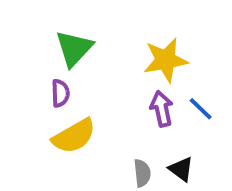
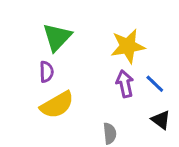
black triangle: (181, 169) -> (161, 120), moved

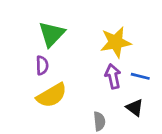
blue line: (155, 84) -> (140, 76), turned -30
black triangle: (161, 120) -> (135, 108), moved

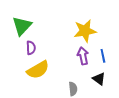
green triangle: (52, 34) -> (22, 26), moved
blue line: (140, 76) -> (103, 56), turned 64

